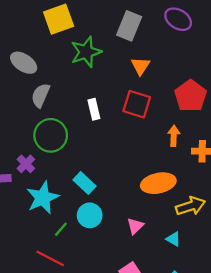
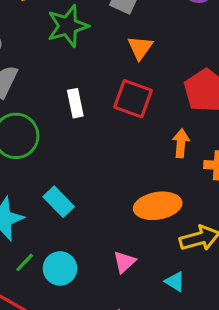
cyan circle: (90, 215) -> (60, 268), moved

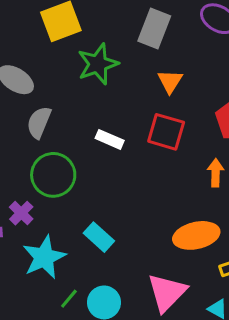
white rectangle: (75, 103) -> (110, 139), turned -52
pink triangle: (124, 262) -> (167, 292), size x1.8

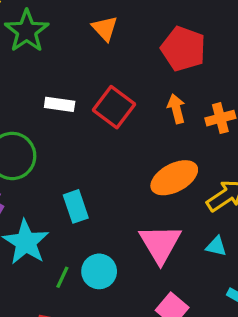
red square: (166, 132) -> (114, 107), moved, turned 36
cyan rectangle: (99, 237) -> (76, 206), turned 44

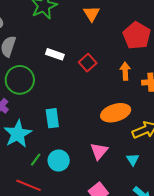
red square: (114, 107) -> (88, 63), size x0.7
pink triangle: (160, 244) -> (99, 151), size x0.7
cyan triangle: (216, 246) -> (133, 159), turned 32

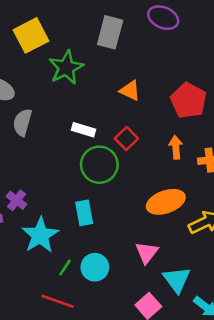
orange triangle: (92, 14) -> (130, 91), moved, turned -30
green circle: (20, 80) -> (99, 165), moved
cyan triangle: (133, 159) -> (177, 280), moved, size x1.6

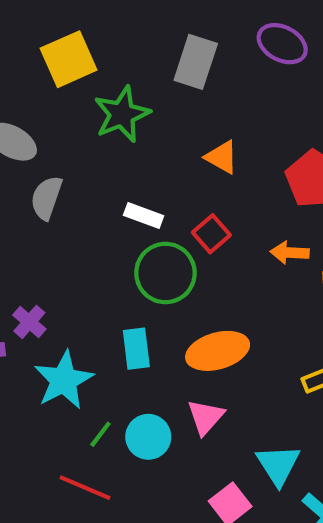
orange arrow: (176, 147) -> (290, 253), turned -85
orange ellipse: (166, 202) -> (218, 351), moved
pink triangle: (147, 253) -> (206, 417), moved

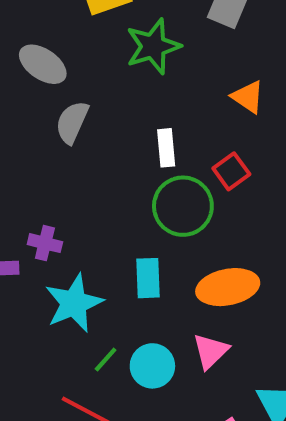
white rectangle: (144, 216) -> (166, 148), turned 60
purple cross: (29, 322) -> (45, 243), turned -32

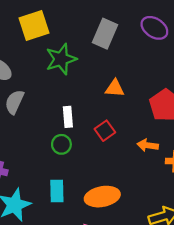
orange triangle: (248, 97) -> (115, 88), turned -30
green circle: (183, 206) -> (61, 144), moved, size x0.6

